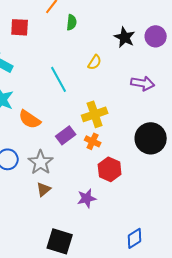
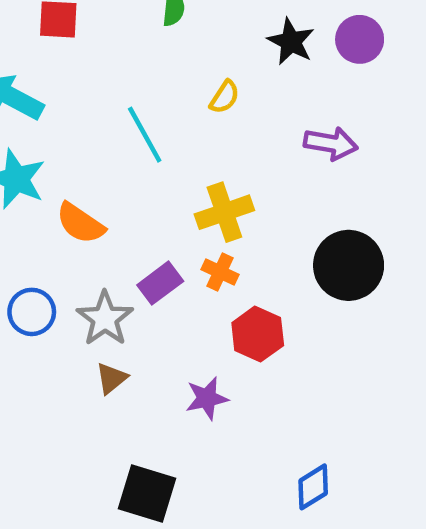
purple rectangle: (66, 135) -> (160, 283), moved

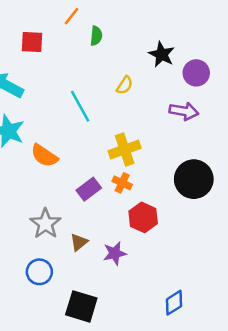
purple circle: (360, 39) -> (196, 73), moved
blue circle: (32, 312) -> (39, 272), moved
gray star: (105, 319) -> (46, 224), moved
brown triangle: (111, 378) -> (79, 242), moved

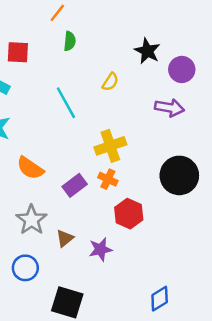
green semicircle: (96, 36) -> (70, 41), moved
red square: (32, 42) -> (18, 52), moved
orange semicircle: (44, 156) -> (30, 168), moved

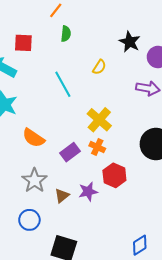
yellow cross: (110, 146) -> (99, 120), turned -30
purple star: (100, 249) -> (88, 192), moved

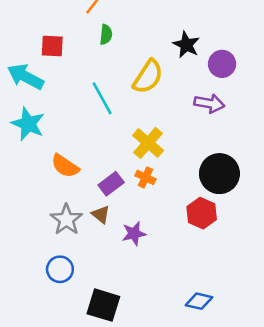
yellow semicircle: (99, 67) -> (148, 77), size x1.8
red hexagon: (114, 175) -> (202, 213), moved
brown triangle: (62, 196) -> (101, 214), moved, turned -42
blue diamond: (140, 245) -> (199, 301), turned 45

